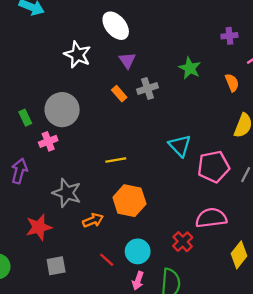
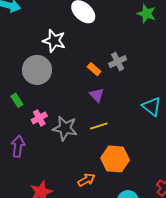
purple triangle: (127, 60) -> (97, 95), moved
green star: (190, 68) -> (146, 14), moved
gray circle: (62, 110) -> (37, 70), moved
gray star: (67, 193) -> (65, 128), moved

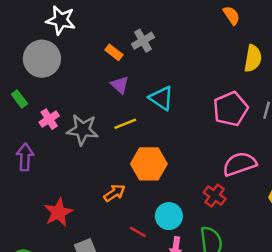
cyan triangle: (152, 106) -> (161, 98), moved

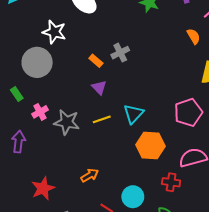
cyan triangle: (161, 98) -> (133, 114), moved, turned 35
orange hexagon: (149, 164) -> (150, 146), moved
red cross: (215, 196) -> (171, 182), turned -30

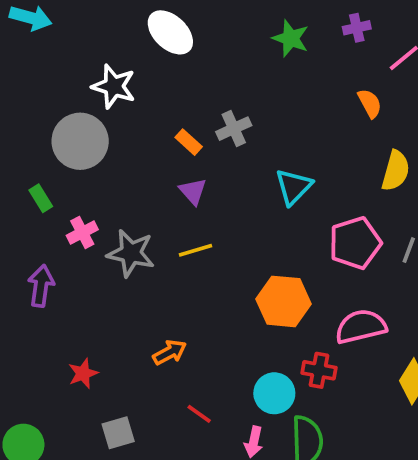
cyan triangle: (133, 114) -> (294, 187), moved
red star: (43, 188) -> (83, 373), size x0.7
cyan circle: (133, 197) -> (274, 393), moved

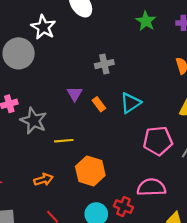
orange rectangle: (189, 142) -> (99, 104), moved
yellow line: (195, 250) -> (64, 141), moved
orange hexagon: (283, 301) -> (90, 171), moved

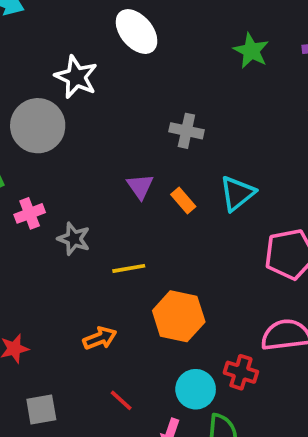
gray cross: (104, 64) -> (186, 131), turned 30
gray star: (34, 121) -> (74, 239), size x0.7

